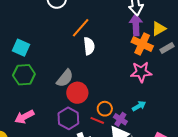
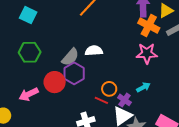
white semicircle: (89, 46) -> (94, 51), moved, turned -90
cyan square: (21, 48) -> (28, 15), moved
red circle: (77, 93) -> (55, 82), moved
purple hexagon: (68, 118) -> (74, 73), moved

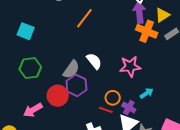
white semicircle: (94, 51) -> (94, 61), turned 60
pink star: (147, 53) -> (130, 67), moved

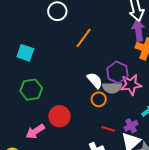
gray semicircle: (71, 69) -> (112, 88), moved, turned 54
purple hexagon: (76, 85) -> (117, 72), moved
orange circle: (113, 98) -> (99, 99), moved
purple cross: (129, 108) -> (131, 126), turned 32

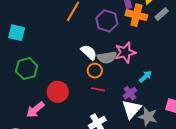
purple hexagon: (117, 72) -> (107, 21), moved
red line: (108, 129) -> (98, 89), moved

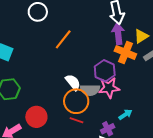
purple hexagon: (107, 21) -> (105, 71), moved
orange circle: (95, 71) -> (76, 101), size x1.6

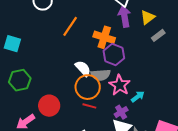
orange cross: (125, 52) -> (104, 37), moved
pink star: (109, 88) -> (120, 85), moved, turned -30

